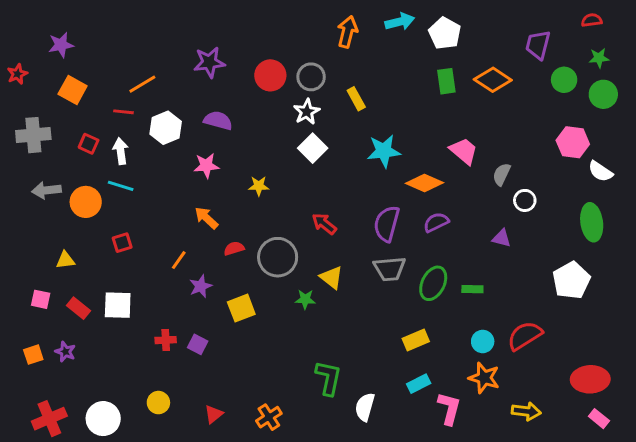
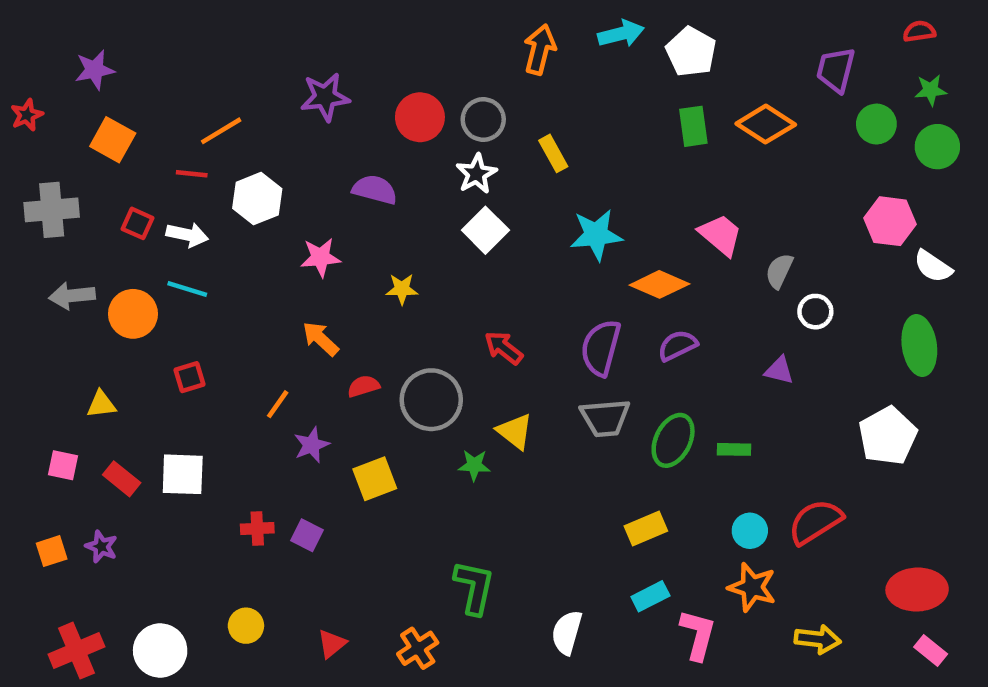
purple semicircle: (218, 120) -> (375, 190), moved
white arrow: (121, 151) -> (187, 235), turned 110
green L-shape: (329, 378) -> (474, 587), moved

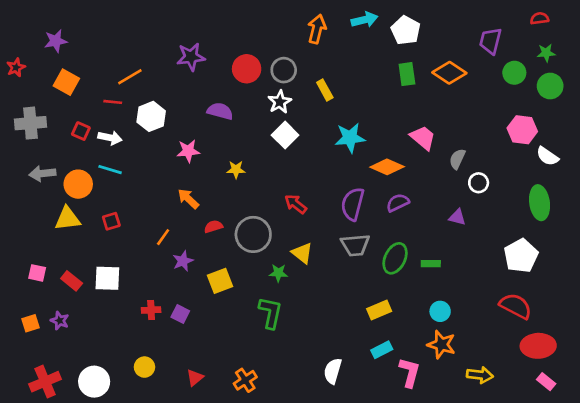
yellow triangle: (101, 404) -> (68, 219), moved, size x1.5
red semicircle: (815, 522) -> (516, 306), moved, turned 60
green L-shape: (474, 587) -> (270, 313), moved

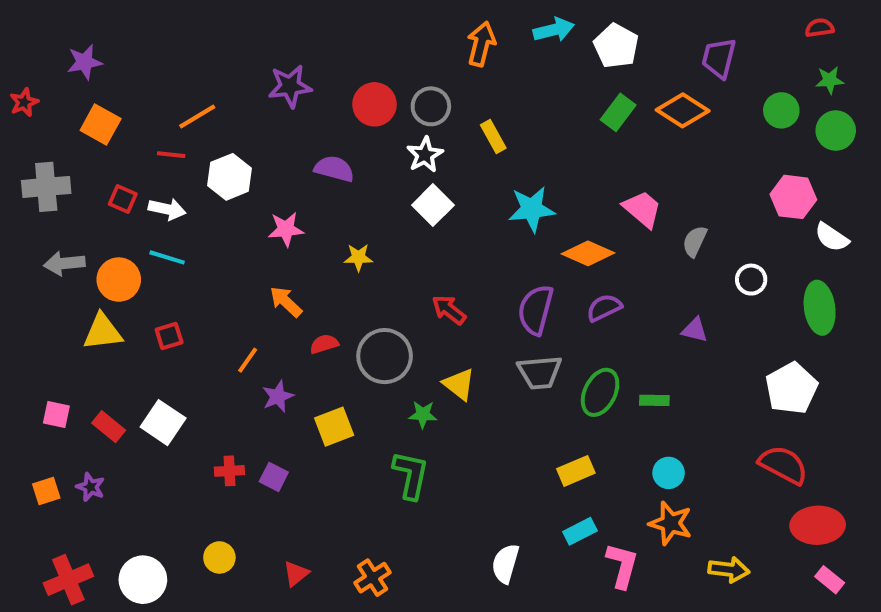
purple trapezoid: (490, 41) -> (719, 58), moved
green rectangle: (407, 74) -> (618, 112), turned 45
white circle: (479, 183) -> (751, 280), moved
white square: (107, 278) -> (163, 423), turned 32

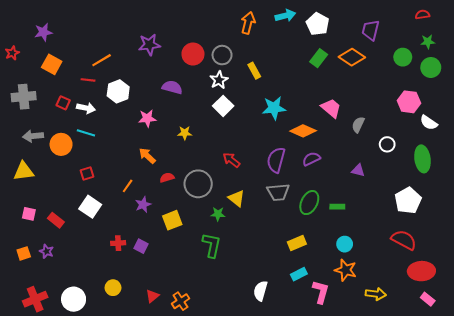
yellow triangle: (103, 332) -> (24, 171), moved
white square: (163, 423) -> (90, 207), moved
orange cross: (372, 578) -> (181, 301), moved

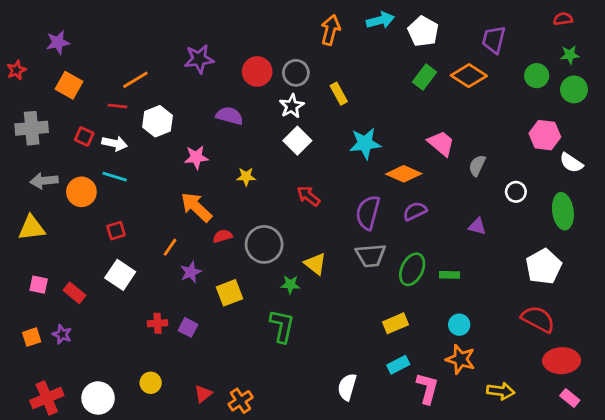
orange arrow: (147, 156) -> (196, 207), size x1.4
red arrow: (231, 160) -> (308, 196), moved

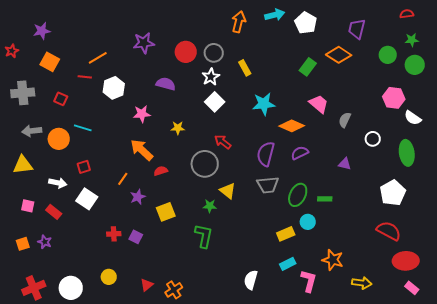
green rectangle: (425, 77) -> (308, 67), moved
white arrow: (115, 143) -> (58, 183), moved
gray circle: (264, 244) -> (205, 164), moved
cyan circle: (459, 325) -> (308, 222), moved

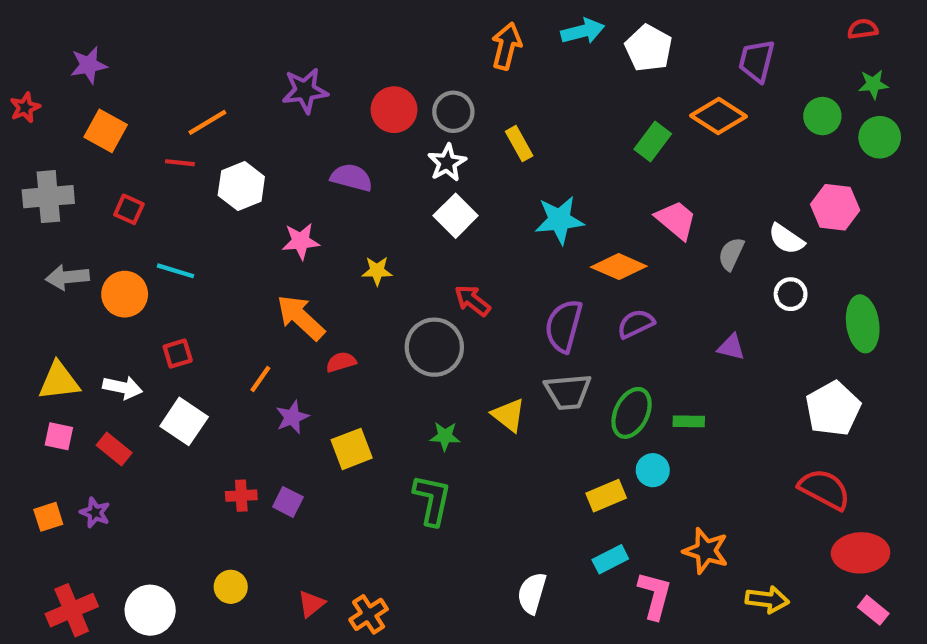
white semicircle: (413, 118) -> (786, 239), moved
yellow triangle: (23, 165) -> (59, 381), moved
yellow triangle: (228, 191) -> (509, 415), moved

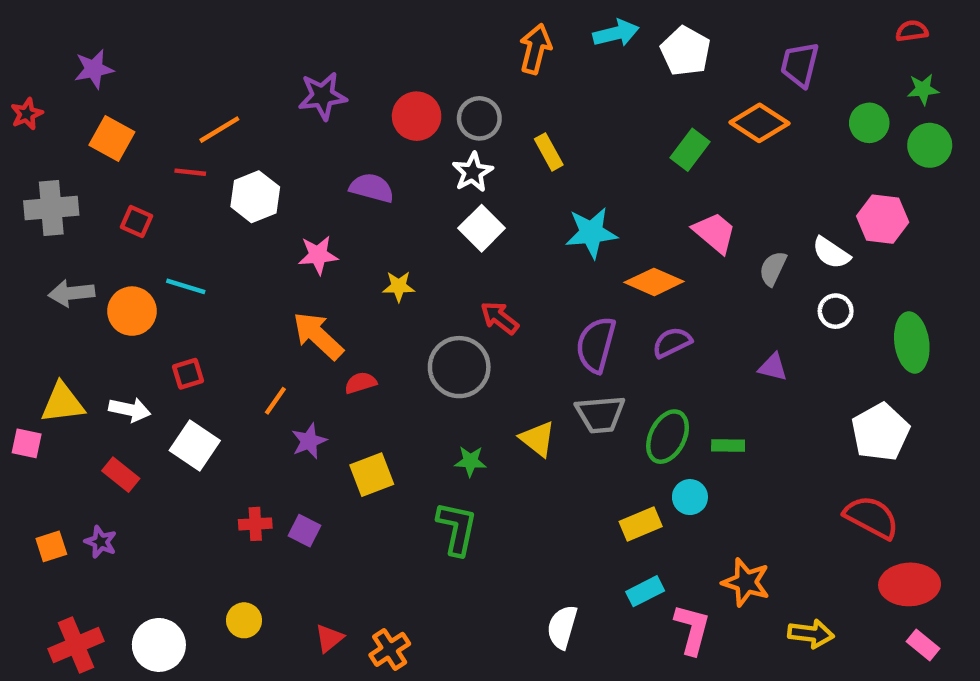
pink square: (59, 436) -> (27, 443), moved

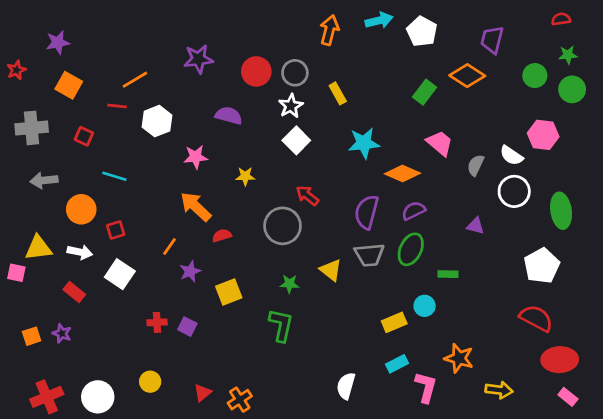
orange circle: (132, 311) -> (81, 209), moved
white circle: (836, 311) -> (514, 191), size x1.5
green ellipse: (668, 437) -> (411, 249), moved

